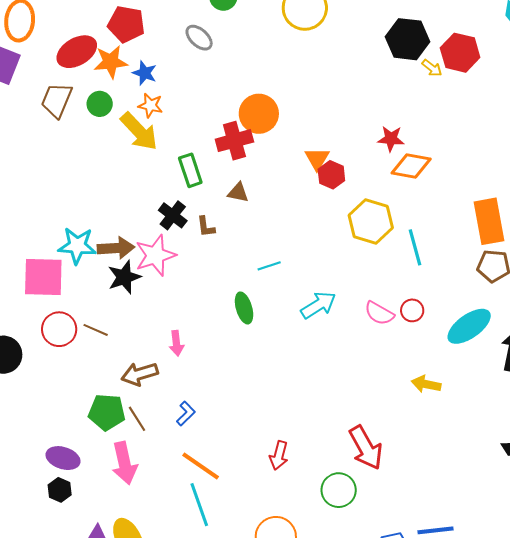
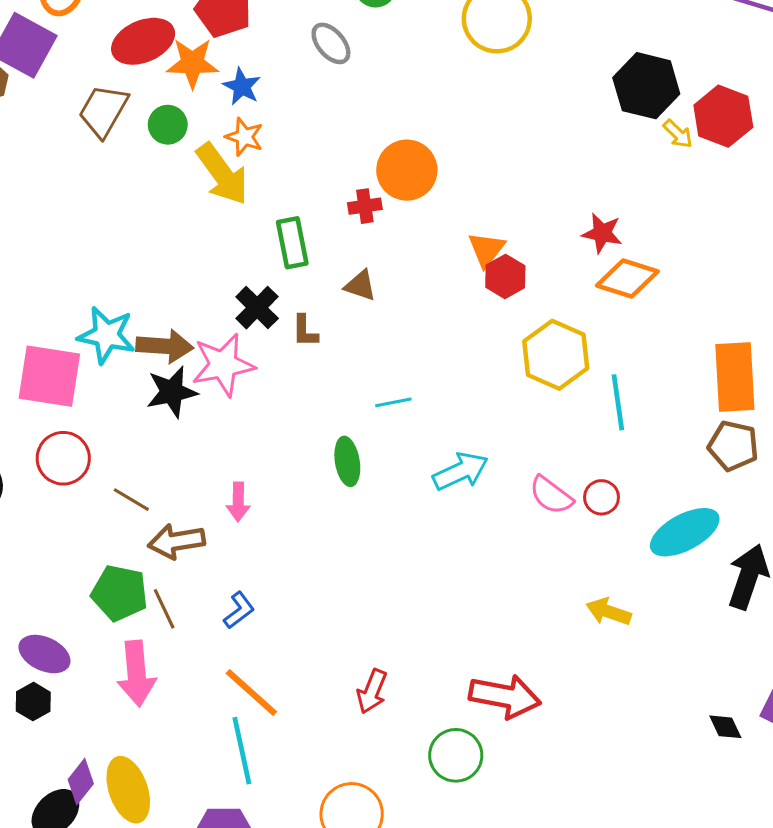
red cross: (234, 141) -> (365, 206), size x0.6
brown line: (96, 330) -> (131, 500), moved
red arrow: (366, 448) -> (505, 696), turned -57

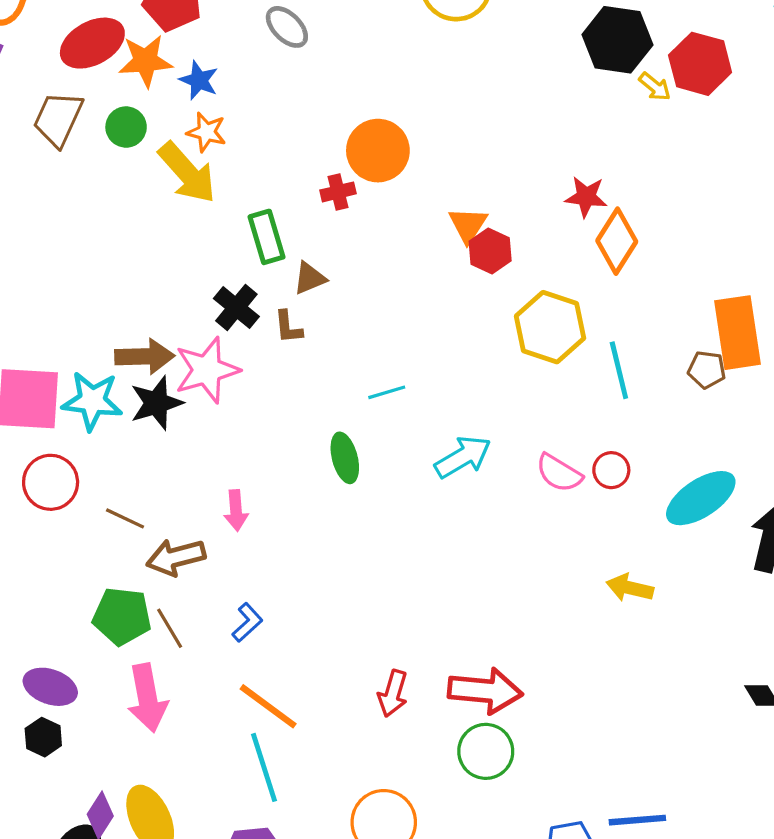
orange diamond: (627, 278) -> (617, 241), turned -70
brown triangle: (360, 286) -> (310, 278), moved, turned -36
cyan star: (106, 335) -> (92, 401), moved
brown pentagon: (733, 446) -> (707, 370), moved, size x0.7
red arrow: (505, 696) -> (485, 691), moved

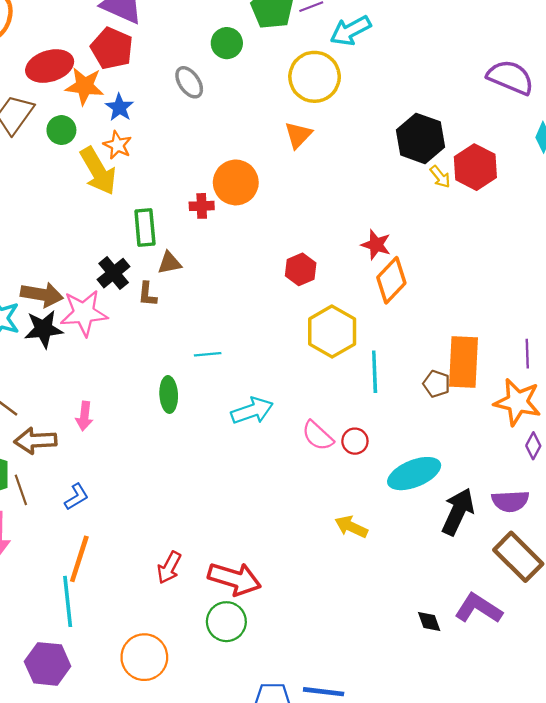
orange triangle: (468, 225) -> (298, 135), moved
orange line: (268, 706) -> (79, 559), turned 60

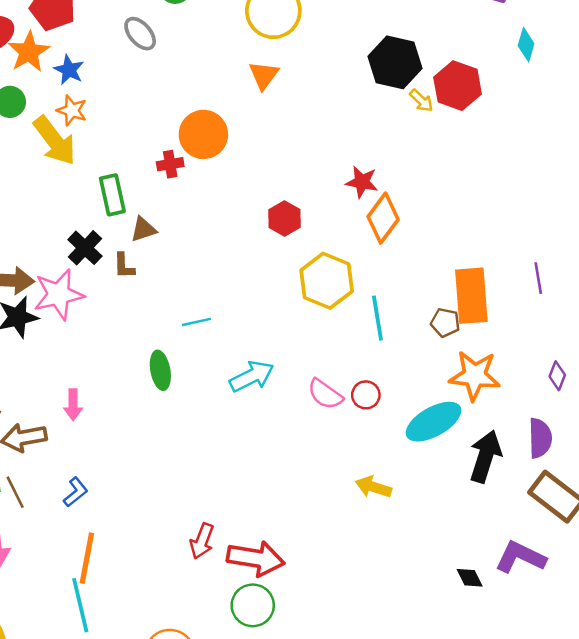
orange star: (85, 86) -> (29, 52), turned -30
orange star: (517, 402) -> (475, 376), moved
purple semicircle: (510, 501) -> (540, 438), turned -81
red arrow: (169, 568) -> (202, 541), moved

